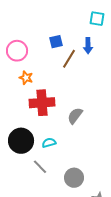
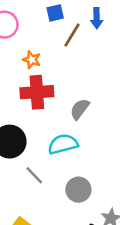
orange star: (26, 78) -> (32, 60), moved
cyan semicircle: (49, 143) -> (63, 144), moved, size x1.6

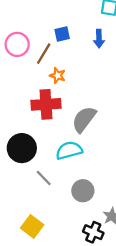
brown line: (72, 35) -> (44, 54), moved
orange star: (32, 60) -> (58, 76), moved
gray semicircle: (80, 109) -> (84, 119), size x1.4

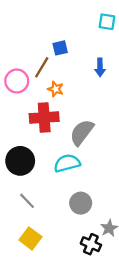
blue arrow: (99, 39) -> (100, 67), moved
pink circle: (17, 44) -> (17, 81), moved
gray line: (44, 178) -> (27, 201), moved

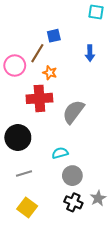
cyan semicircle: (67, 163) -> (60, 153), moved, size x0.7
gray line: (27, 201) -> (24, 174), turned -63
black cross: (91, 244) -> (73, 202), moved

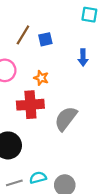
brown line: (37, 53) -> (23, 35), moved
cyan semicircle: (60, 153) -> (38, 178), moved

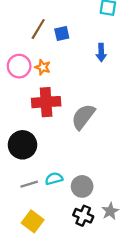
orange star: (41, 78) -> (43, 67), moved

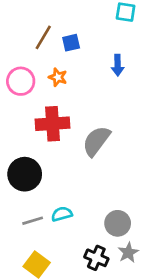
orange star: (43, 67) -> (58, 77), moved
gray circle: (82, 186) -> (118, 223), moved

